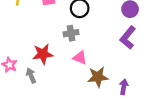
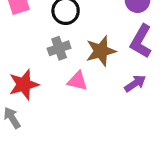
brown star: (98, 77) -> (101, 51), moved
purple arrow: (124, 87) -> (135, 83), moved, turned 56

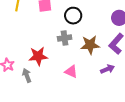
pink triangle: (77, 81) -> (71, 72), moved

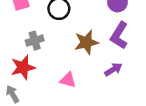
gray cross: (65, 38) -> (35, 41), moved

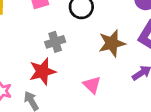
pink triangle: (68, 80) -> (92, 85), turned 30

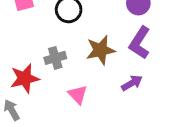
gray cross: (55, 42) -> (55, 58), moved

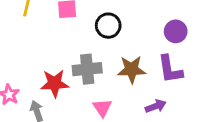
purple L-shape: (140, 43) -> (170, 69), turned -52
gray cross: (55, 58) -> (87, 69), size x1.4

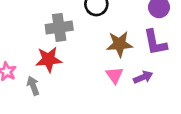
gray cross: (87, 69) -> (59, 27), moved
pink triangle: (102, 108) -> (115, 75), moved

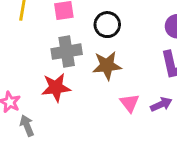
brown star: (119, 44) -> (107, 66), moved
gray arrow: (33, 86) -> (27, 126), moved

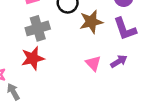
brown star: (107, 66) -> (91, 22), moved

